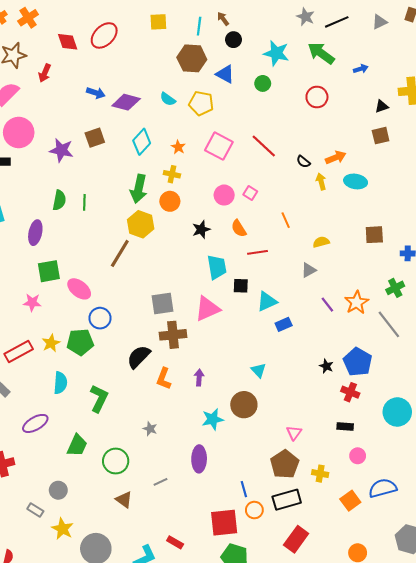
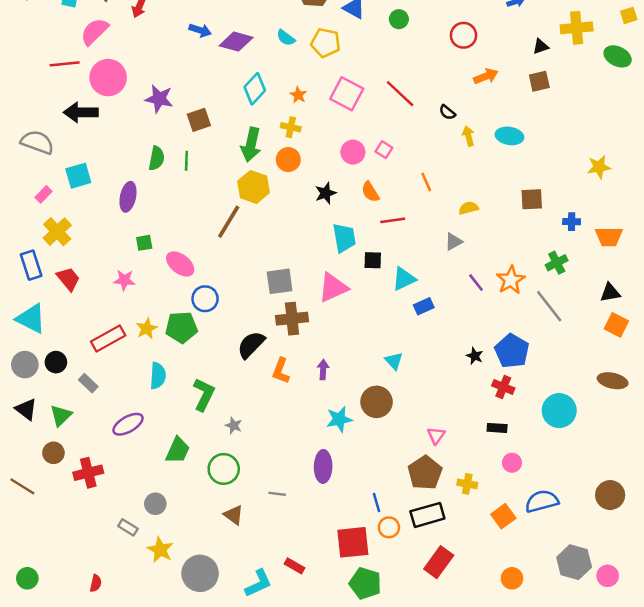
brown square: (95, 138) -> (199, 120), moved
orange arrow: (336, 157) -> (486, 76), moved
green square: (49, 271) -> (144, 243), size x0.6
gray star: (150, 429) -> (234, 425), moved
gray line: (160, 482) -> (277, 494), turned 32

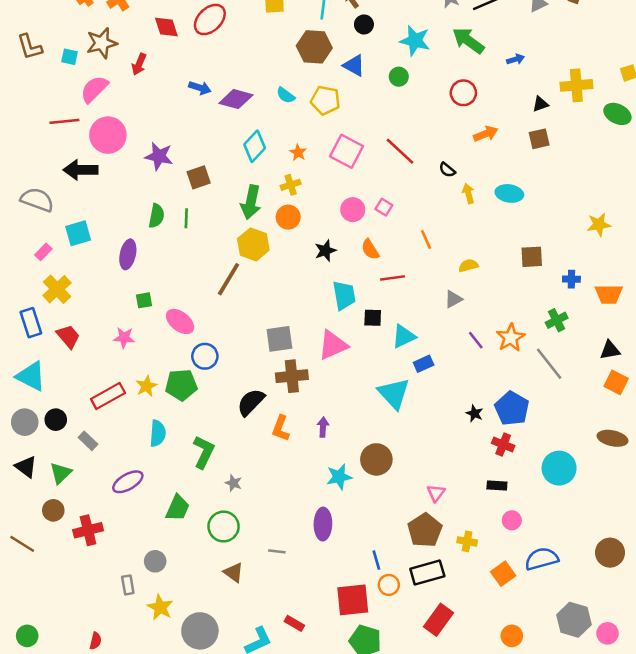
yellow cross: (291, 127) -> (291, 185), turned -30
cyan triangle: (394, 361) -> (394, 394), moved, size x1.8
gray rectangle: (128, 527) -> (128, 585), turned 48

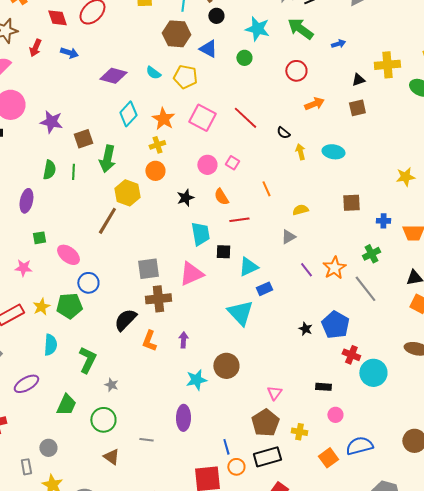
blue arrow: (200, 88) -> (69, 53), moved
orange star: (298, 152) -> (163, 119), size x1.6
green arrow: (251, 202) -> (107, 159), moved
red cross: (503, 444) -> (351, 355), moved

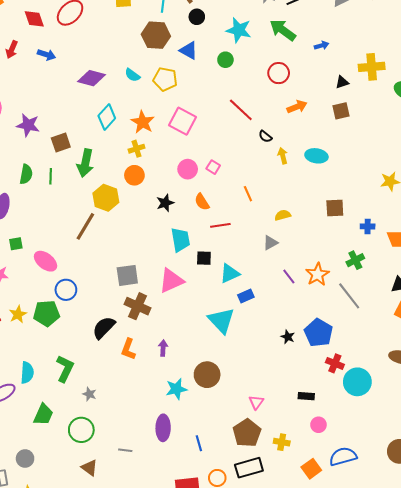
red line: (245, 118) -> (241, 110), moved
brown cross: (158, 299) -> (138, 306), turned 30
cyan semicircle: (50, 345) -> (27, 373), moved
blue line: (226, 447) -> (199, 443), moved

